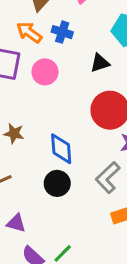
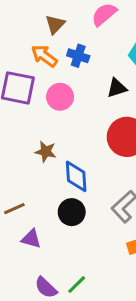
brown star: (14, 133) -> (46, 152), moved
purple triangle: (16, 223) -> (31, 239), moved

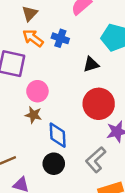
brown triangle: (55, 24) -> (30, 13), moved
pink circle: (60, 97) -> (37, 91), moved

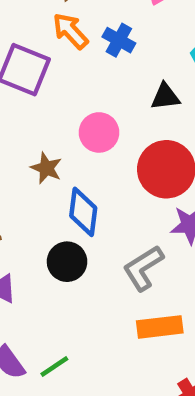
pink circle: (37, 91) -> (99, 132), moved

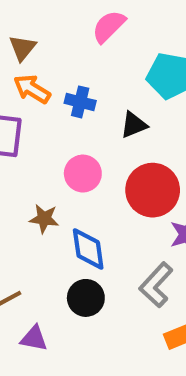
blue cross: (119, 40) -> (80, 102), moved

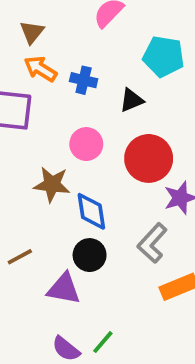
brown star: (44, 219) -> (52, 184), size x1.4
purple triangle: (34, 338) -> (64, 289), moved, size x1.4

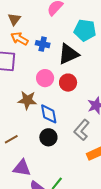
black triangle: (132, 100) -> (69, 54), size x1.6
red circle: (149, 158) -> (68, 83), moved, size x0.7
purple triangle: (64, 289) -> (22, 168), moved

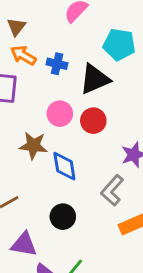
black circle: (48, 137) -> (63, 217), moved

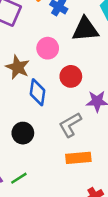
red circle: (93, 121) -> (71, 76), moved

